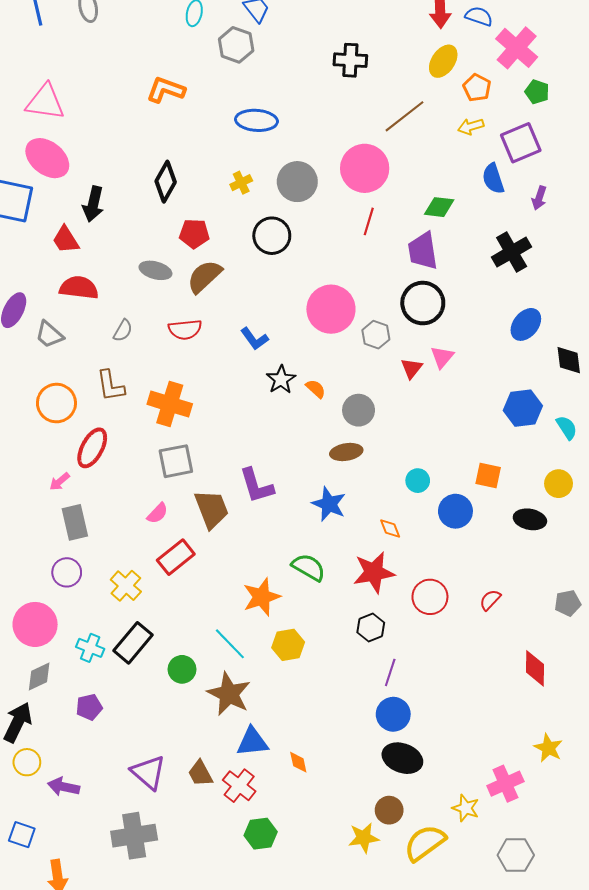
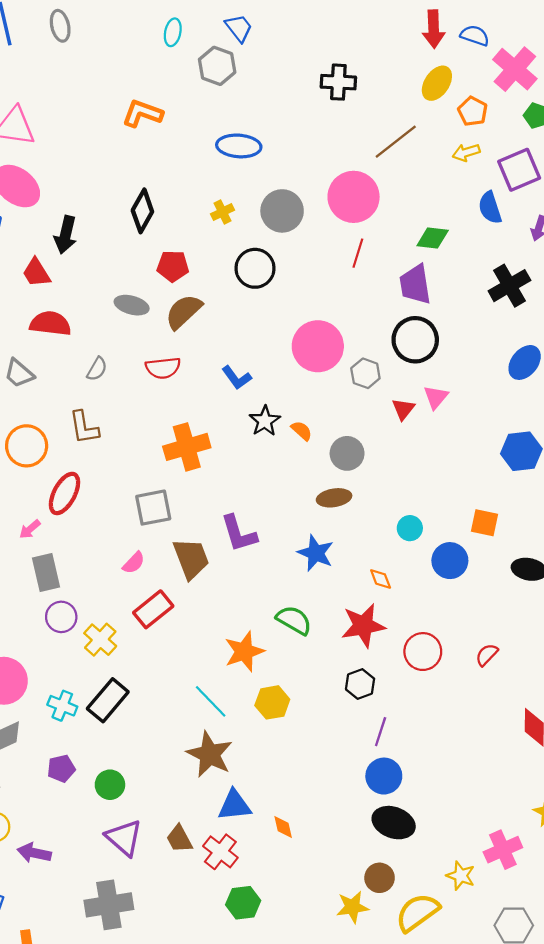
orange cross: (170, 404) -> (187, 447), moved, turned -33
purple circle: (67, 572) -> (61, 617), moved
green circle: (182, 669) -> (110, 785), moved

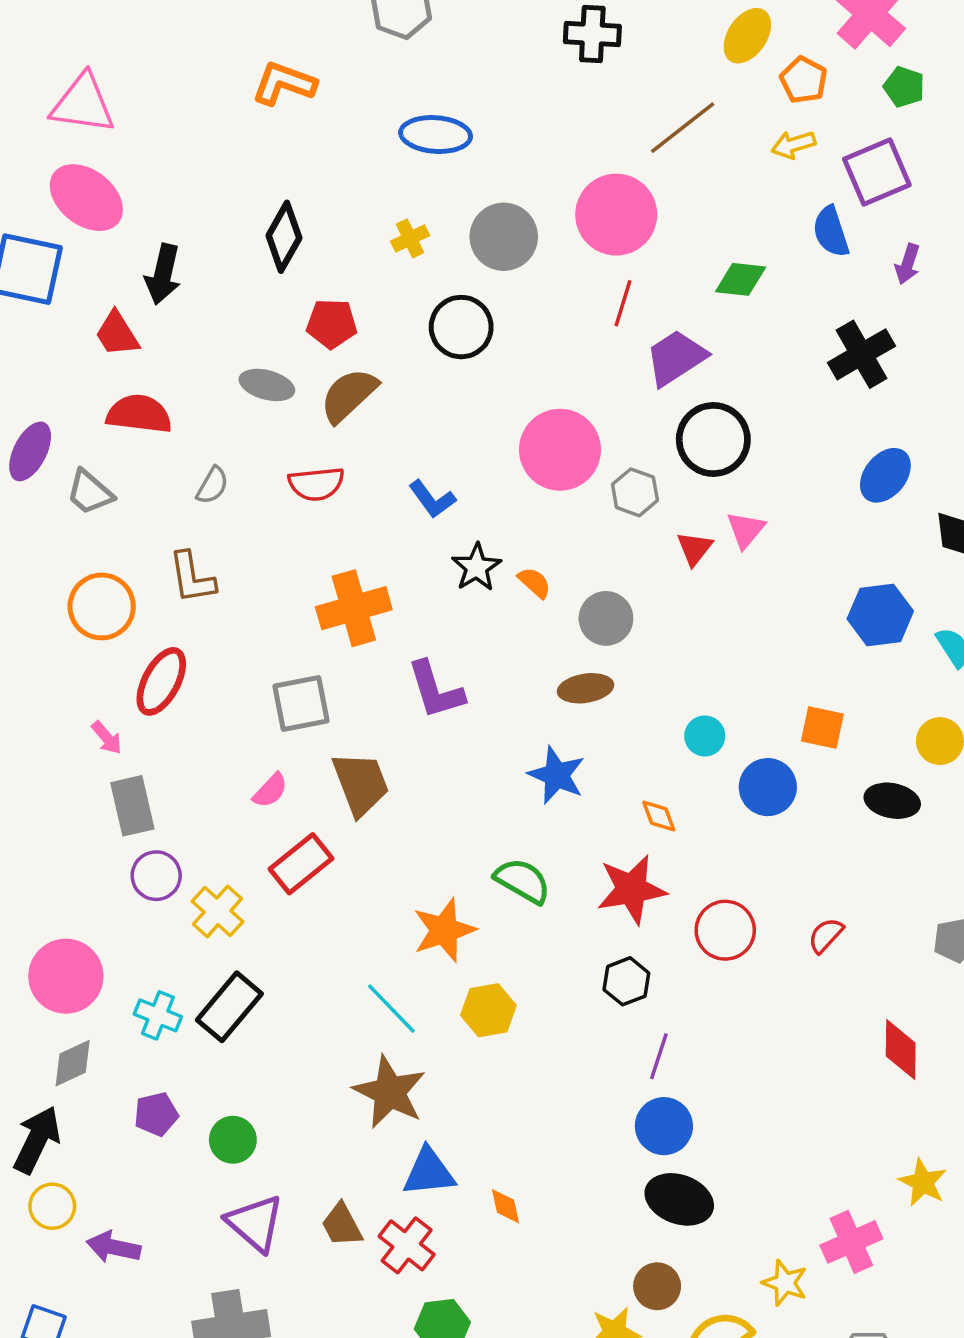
purple trapezoid: (415, 285) -> (676, 358), moved, turned 66
pink arrow: (30, 529) -> (107, 738), turned -90
purple L-shape: (239, 534) -> (436, 690), moved

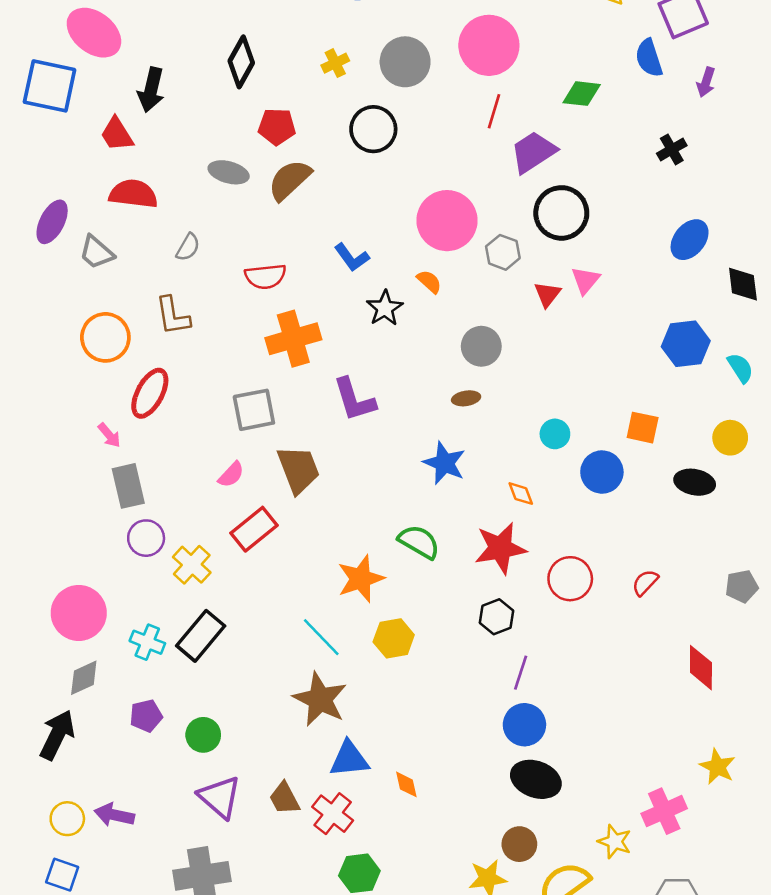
black cross: (862, 354) -> (672, 149), size x0.6
red semicircle: (316, 484) -> (265, 276), moved
orange semicircle: (534, 583) -> (429, 282), moved
brown ellipse: (586, 688) -> (466, 398), size x0.7
yellow circle: (52, 1206) -> (67, 819), moved

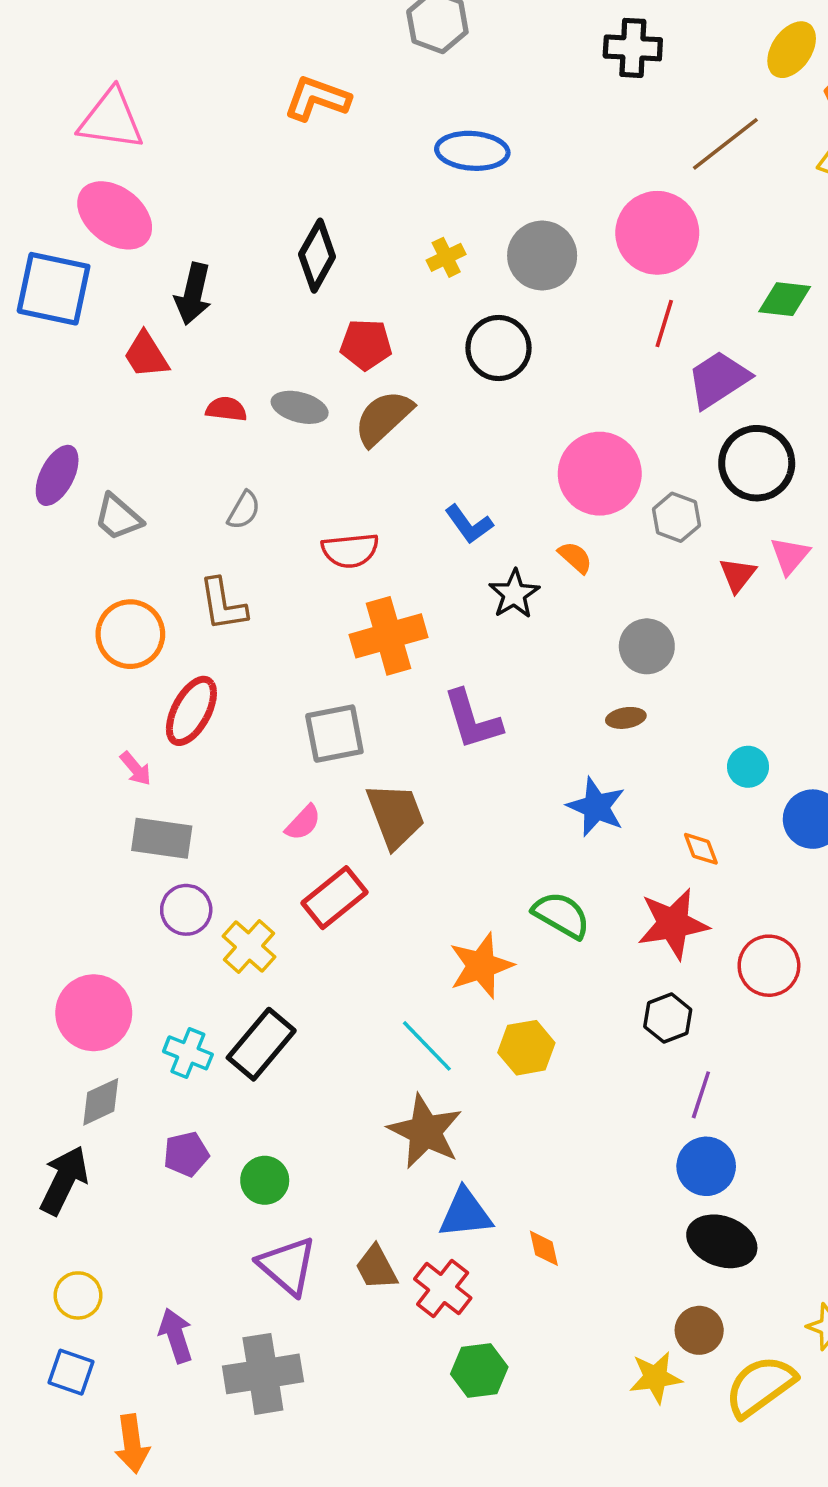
red semicircle: (133, 194) -> (226, 409), moved, size x0.6
gray rectangle: (128, 486) -> (162, 838), turned -69
purple arrow: (114, 815) -> (176, 1336), moved, turned 60

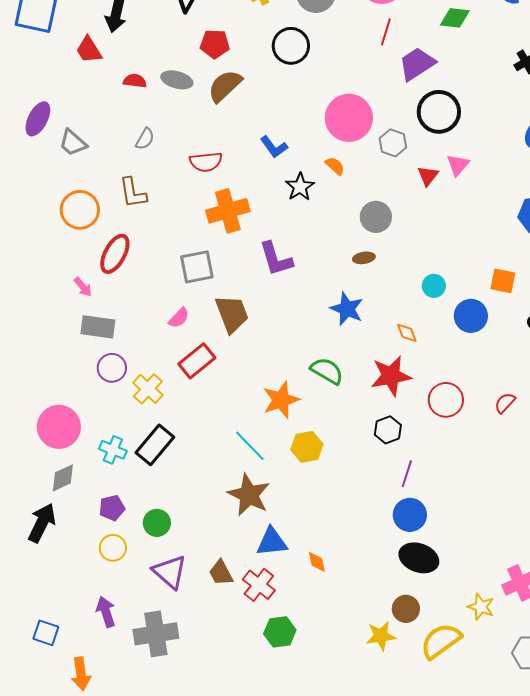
yellow circle: (78, 1295) -> (113, 548), moved

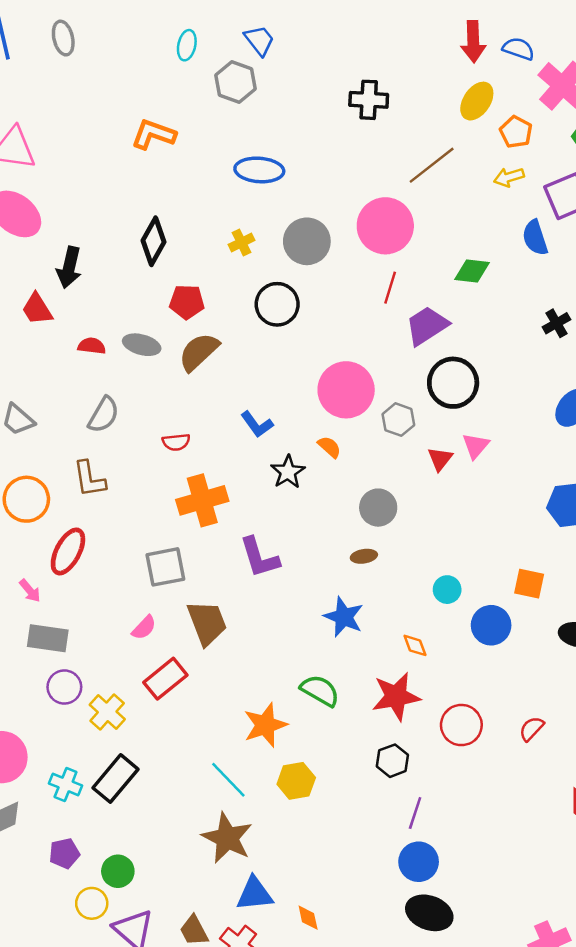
gray semicircle: (145, 139) -> (104, 415), size x1.4
red semicircle: (206, 162) -> (176, 442), size x0.7
yellow circle: (113, 548) -> (92, 903), moved

